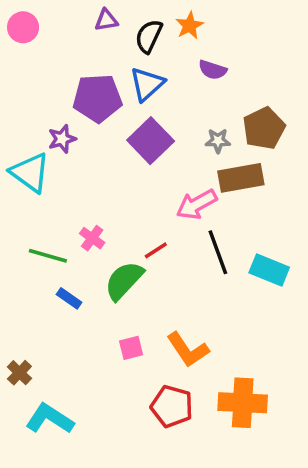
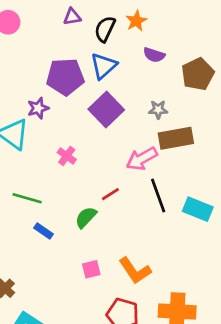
brown pentagon: (264, 128) -> (198, 74), moved
pink cross: (92, 238) -> (67, 156), moved
green semicircle: (124, 281) -> (86, 217), size x0.7

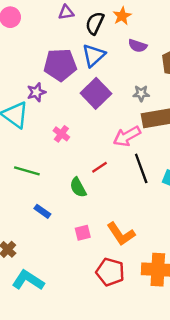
green semicircle: (86, 217) -> (78, 187), turned -72
blue rectangle: (44, 231) -> (42, 211), moved

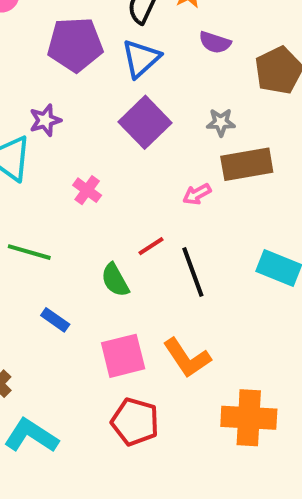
purple pentagon: (60, 65) -> (75, 44), moved
pink arrow: (127, 136) -> (197, 194), size x0.6
black line: (141, 168) -> (193, 272), moved
pink square: (83, 233) -> (123, 356), size x1.6
red pentagon: (110, 272) -> (135, 422), moved

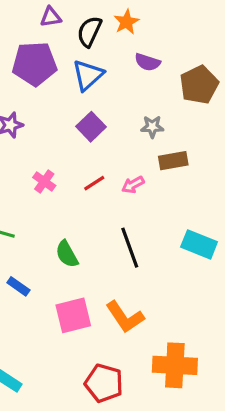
purple square: (145, 122) -> (91, 127), size x0.7
brown rectangle: (247, 164) -> (173, 161), size x0.7
red line: (151, 246) -> (94, 183), moved
red pentagon: (135, 422) -> (104, 383), moved

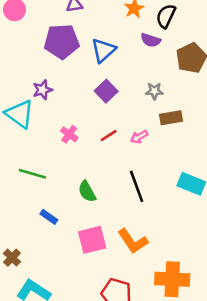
black semicircle: (89, 32) -> (166, 16), moved

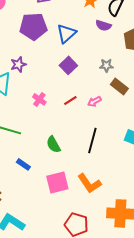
brown rectangle: (171, 118) -> (119, 86), turned 48
black line: (137, 186) -> (92, 140), turned 35

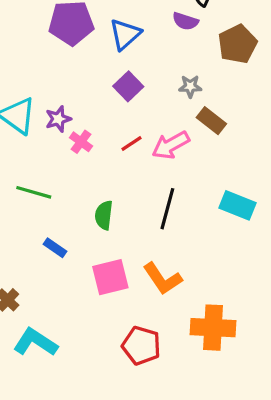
purple star: (18, 64) -> (58, 119), moved
pink arrow: (94, 101) -> (171, 145), size x1.6
green semicircle: (53, 144) -> (104, 215), turned 36

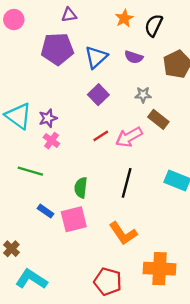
purple semicircle: (185, 21) -> (134, 57), moved
pink cross: (81, 142) -> (51, 141), moved
pink square: (110, 277) -> (74, 219), moved

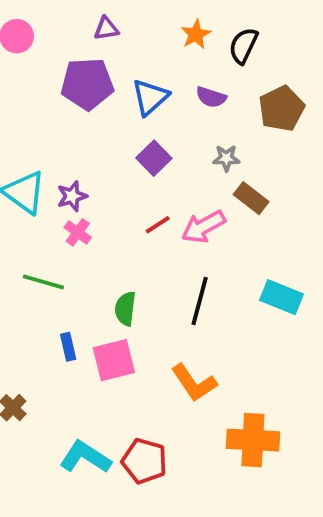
blue rectangle: (46, 211) -> (68, 347), turned 42
cyan L-shape: (31, 279) -> (85, 457), moved
red pentagon: (108, 282) -> (144, 461), moved

